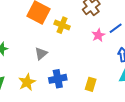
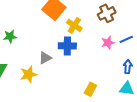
gray triangle: (41, 53) -> (45, 58), moved
blue cross: (58, 79) -> (67, 46), moved

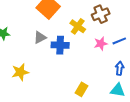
yellow cross: (74, 25) -> (78, 26), moved
gray triangle: (45, 58) -> (40, 37), moved

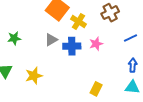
yellow cross: (78, 26) -> (78, 22), moved
pink star: (101, 44) -> (96, 44), moved

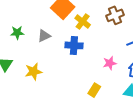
gray triangle: (51, 40) -> (44, 36), moved
pink star: (96, 44) -> (110, 63), moved

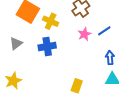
pink star: (110, 63) -> (84, 34), moved

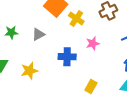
pink star: (84, 34) -> (93, 43), moved
blue cross: (47, 47) -> (67, 57), moved

